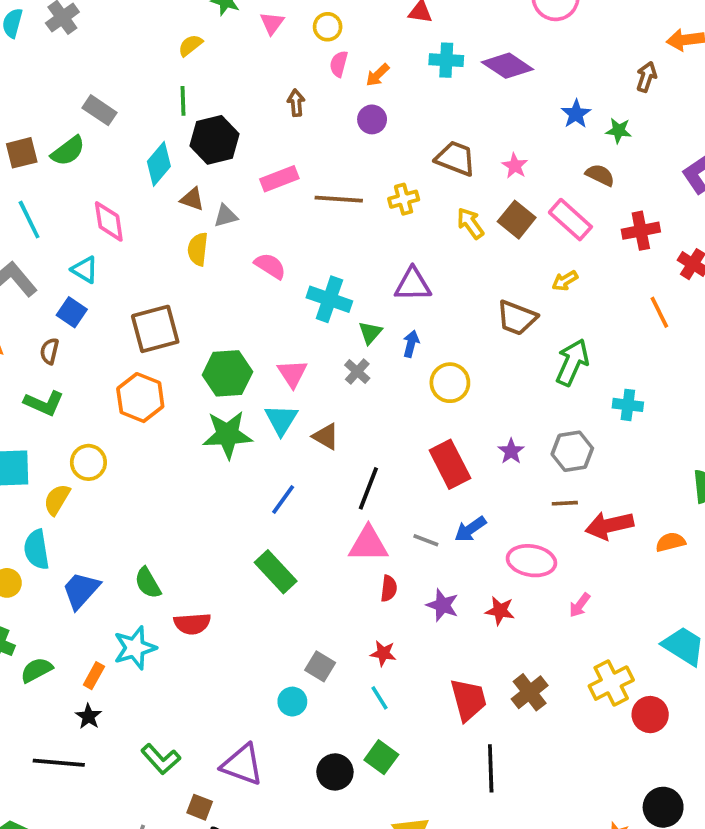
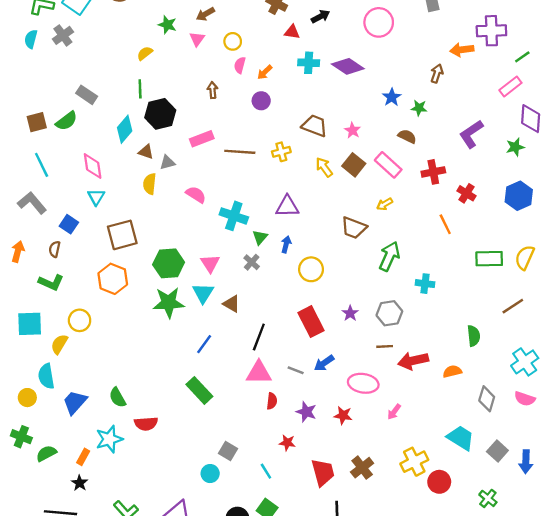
cyan triangle: (85, 270) -> (96, 197), moved, turned 30
red star: (383, 653) -> (287, 443), moved

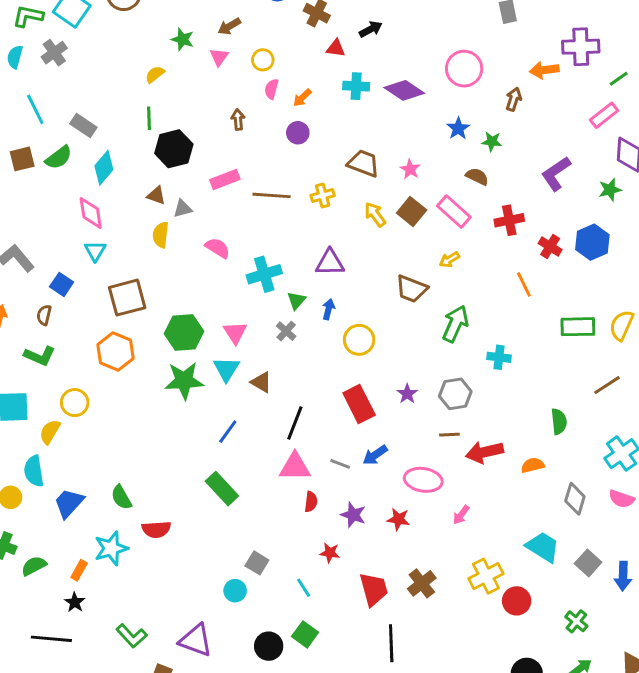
pink circle: (379, 22) -> (464, 69), moved
cyan diamond: (125, 129) -> (104, 168), moved
cyan line: (42, 165) -> (35, 109), moved
blue hexagon: (519, 196) -> (592, 242), moved
cyan cross: (234, 216) -> (264, 274), turned -36

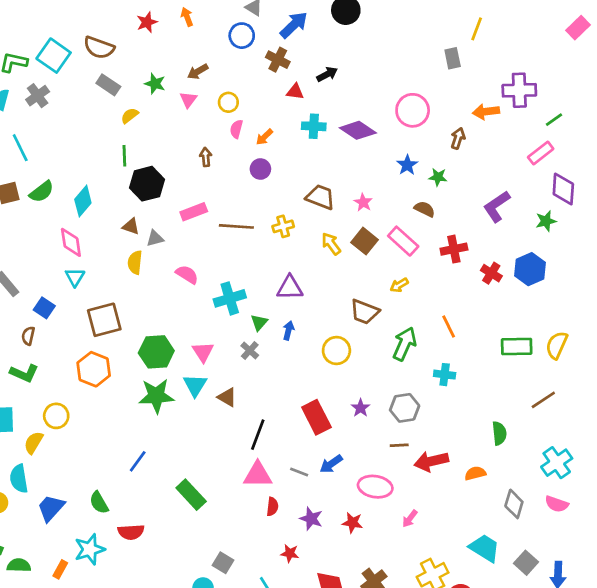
gray rectangle: (83, 125) -> (108, 85), moved
orange line: (524, 284) -> (449, 326), moved
yellow circle: (359, 340) -> (336, 351), moved
blue line: (228, 432) -> (138, 461), moved
green semicircle: (34, 566) -> (19, 565), turned 30

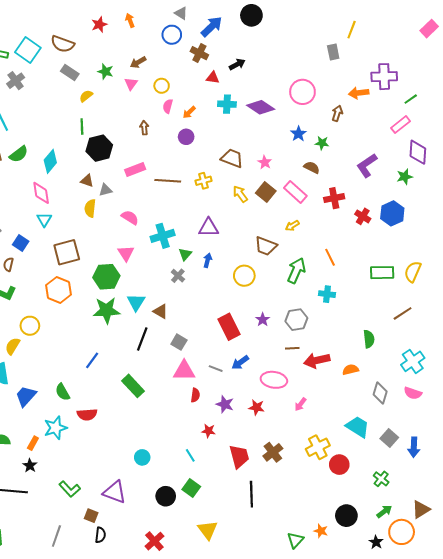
pink triangle: (203, 352) -> (126, 253), moved
black line: (258, 435) -> (142, 339), moved
gray square: (223, 563) -> (179, 342), moved

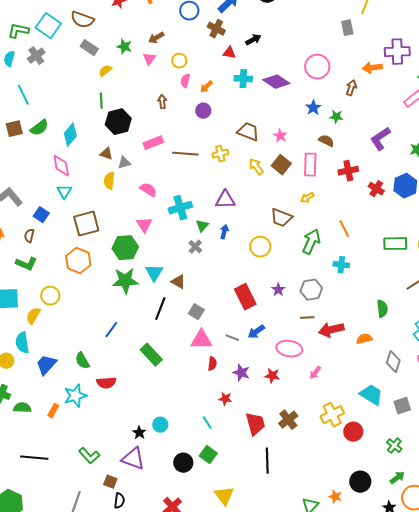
pink rectangle: (295, 192) -> (310, 165), turned 50
gray square: (389, 438) -> (402, 406), turned 30
black star: (30, 466) -> (139, 433), moved

